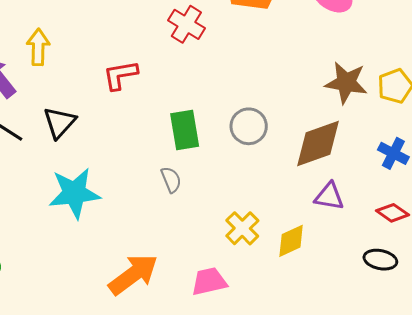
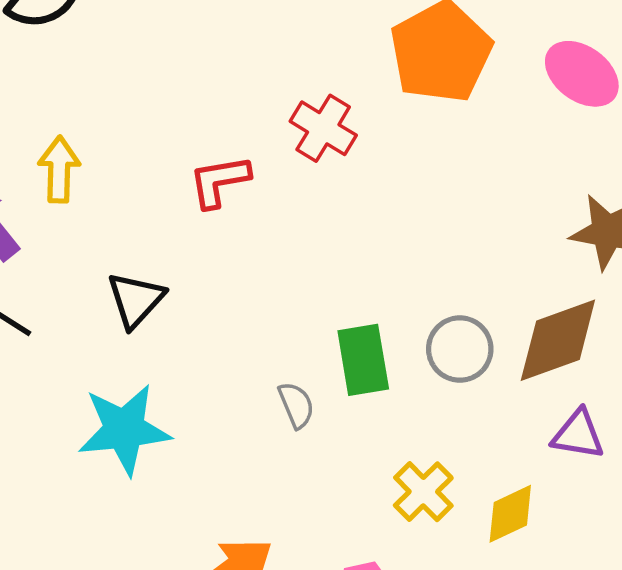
red L-shape: (120, 75) -> (219, 181), moved
black triangle: (60, 123) -> (136, 300), moved
gray circle: (249, 126) -> (460, 349), moved
green rectangle: (185, 130) -> (363, 360), moved

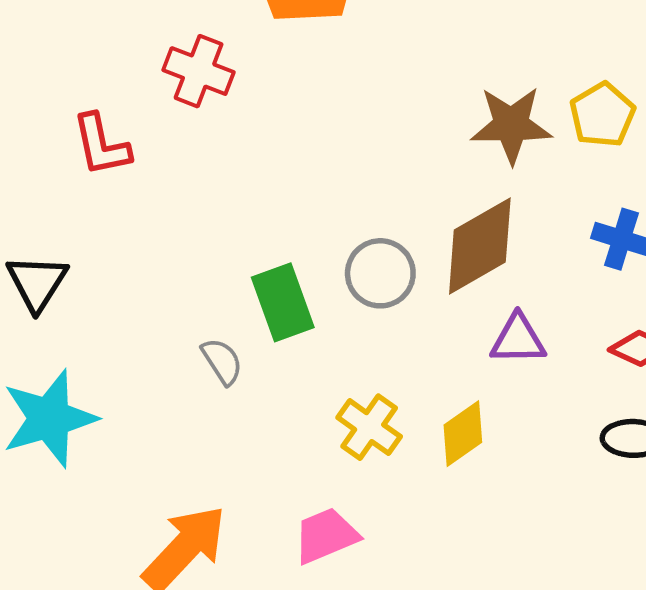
red L-shape: (219, 181) -> (101, 145), turned -82

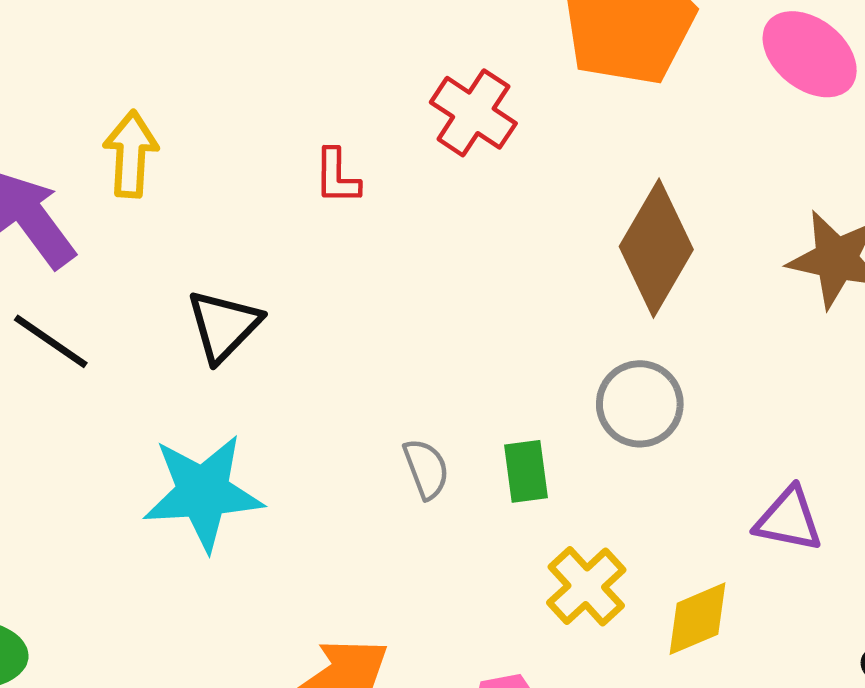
red L-shape: (101, 145) -> (337, 177), size x0.7
brown diamond: (480, 246) -> (656, 248), moved, turned -42
green rectangle: (283, 302) -> (526, 471), moved, size x0.7

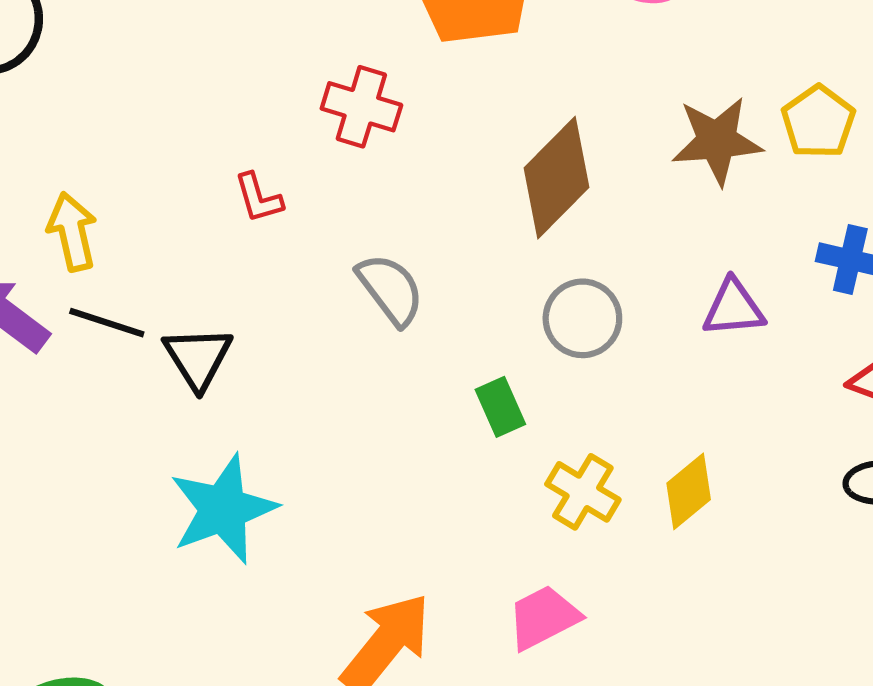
brown diamond: (656, 248) -> (556, 178), turned 31
black line: (51, 341) -> (107, 323), moved
gray semicircle: (426, 469) -> (390, 289), moved, size x1.4
purple triangle: (789, 519) -> (734, 308), moved

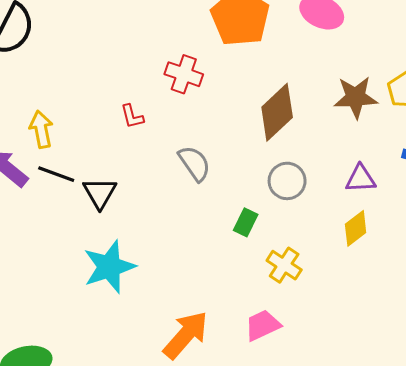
green rectangle: (500, 407) -> (246, 222), turned 48
yellow diamond: (689, 491) -> (356, 228), moved

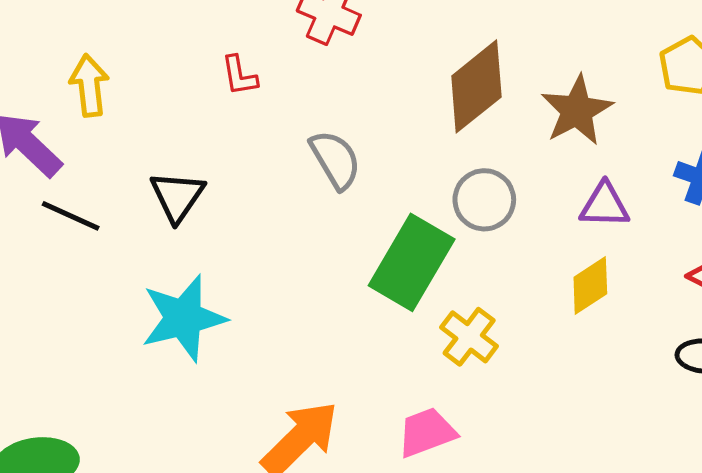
brown star: (356, 97) -> (577, 110), moved, turned -30
black line: (56, 174) -> (71, 216), moved
green rectangle: (246, 222) -> (412, 262), size x2.0

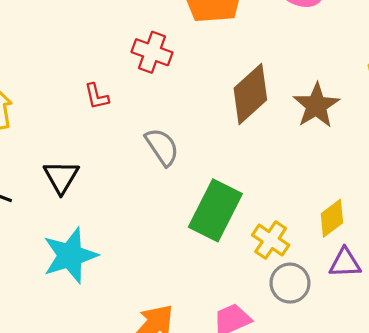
gray circle: (484, 200) -> (290, 283), moved
purple triangle: (605, 205) -> (345, 263), moved
yellow cross: (469, 337) -> (271, 240), moved

